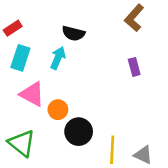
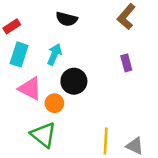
black semicircle: (73, 33) -> (67, 19), moved
black circle: (79, 132) -> (74, 81), moved
green triangle: (22, 143) -> (43, 135), moved

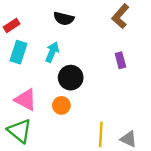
pink triangle: (30, 89) -> (25, 100), moved
orange circle: (54, 103) -> (61, 105), moved
green triangle: (43, 135) -> (20, 131), moved

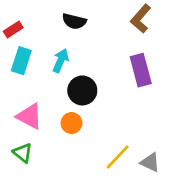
purple rectangle: (120, 60) -> (141, 70), size x1.6
green triangle: (20, 131) -> (23, 153), size x0.7
yellow line: (101, 134) -> (118, 157), turned 40

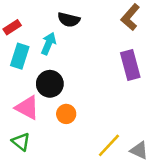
cyan arrow: (61, 61) -> (49, 44), moved
black circle: (82, 90) -> (50, 84), moved

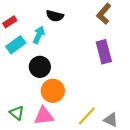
cyan rectangle: (20, 56) -> (16, 45), turned 36
pink triangle: (27, 108) -> (44, 116), moved, turned -35
orange circle: (66, 114) -> (53, 91), size x1.5

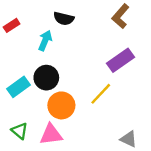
cyan rectangle: (16, 45) -> (19, 87), moved
purple rectangle: (104, 52) -> (120, 60), turned 70
yellow line: (87, 116) -> (101, 94), moved

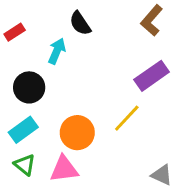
black semicircle: (64, 19) -> (80, 23), turned 42
black circle: (46, 78) -> (29, 87), moved
cyan rectangle: (19, 87) -> (23, 130), moved

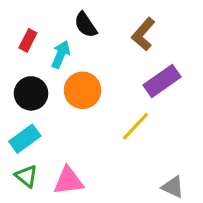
brown L-shape: (152, 20) -> (143, 34), moved
red rectangle: (15, 32) -> (28, 40), moved, turned -30
orange circle: (77, 133) -> (83, 90), moved

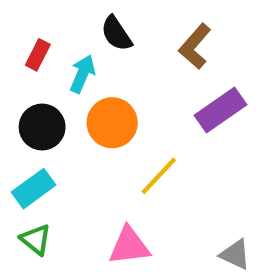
yellow line: (136, 126) -> (159, 176), moved
pink triangle: (68, 181) -> (129, 246), moved

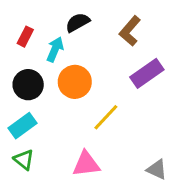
black semicircle: (116, 34) -> (78, 22), turned 95

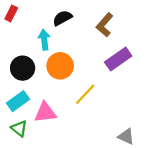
red rectangle: (25, 37) -> (11, 13), moved
cyan arrow: (55, 49) -> (44, 40), turned -30
pink triangle: (86, 164) -> (45, 113), moved

